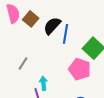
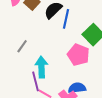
cyan arrow: (43, 83) -> (41, 67), size x1.5

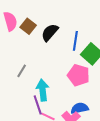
blue line: (66, 19) -> (75, 41), moved

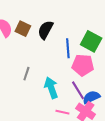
blue line: (75, 41) -> (68, 48), moved
purple line: (38, 105) -> (78, 90), moved

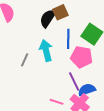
brown square: (23, 29) -> (60, 12), moved, turned 35
cyan arrow: (51, 88) -> (46, 50), moved

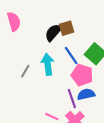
blue line: (68, 39) -> (71, 55), turned -42
blue semicircle: (87, 90) -> (86, 94), moved

